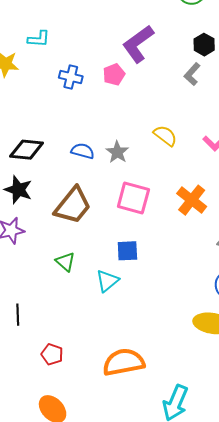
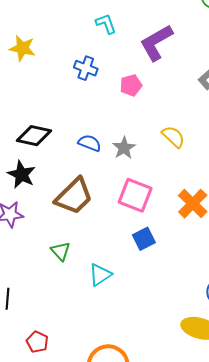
cyan L-shape: (39, 39) -> (106, 24), moved, turned -120
pink pentagon: (114, 75) -> (131, 85), moved
blue square: (127, 251) -> (144, 239), moved, turned -30

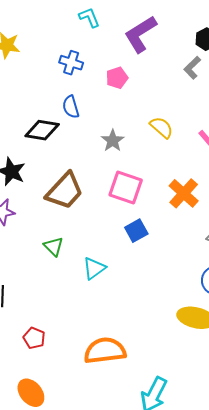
black diamond: (34, 136) -> (42, 130), moved
blue semicircle: (90, 143) -> (71, 107), moved, turned -125

